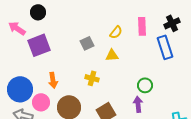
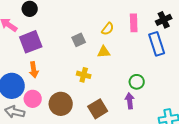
orange arrow: (53, 80) -> (34, 70), moved

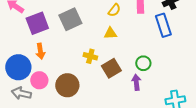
gray square: (79, 40) -> (70, 19), moved, size x1.6
brown square: (98, 109) -> (111, 68), moved

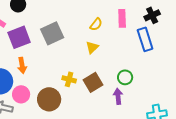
yellow triangle: (110, 33) -> (92, 47), turned -40
yellow cross: (90, 56) -> (69, 79), moved

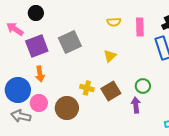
yellow semicircle: (96, 24) -> (114, 22), moved, turned 48

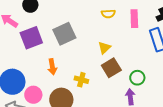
orange arrow: (40, 74) -> (52, 67), moved
brown square: (111, 91) -> (111, 68), moved

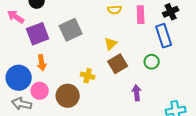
orange arrow: (52, 67) -> (42, 63), moved
green circle: (137, 78) -> (152, 62), moved

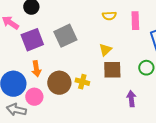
brown square: (118, 64) -> (112, 70), turned 30
brown circle: (68, 96) -> (59, 83), moved

